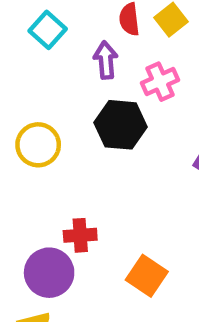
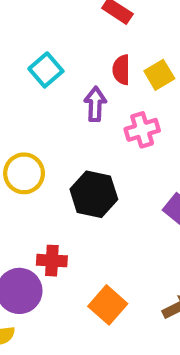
black hexagon: (121, 125) -> (94, 194), moved

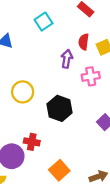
cyan square: (46, 70) -> (44, 22), moved

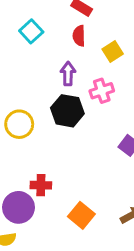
red semicircle: (84, 42) -> (79, 36), moved
black hexagon: (60, 108) -> (67, 111), moved

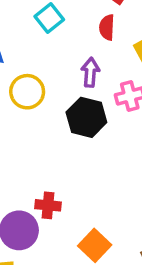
yellow circle: (19, 124) -> (27, 92), moved

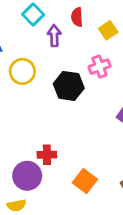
purple arrow: (90, 72) -> (54, 36), moved

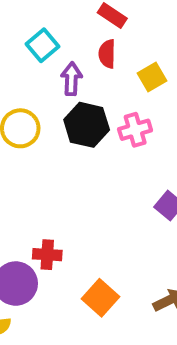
black hexagon: (69, 86) -> (87, 125), moved

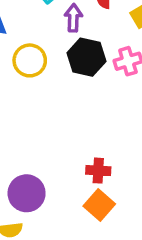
red cross: (47, 255) -> (98, 171), moved

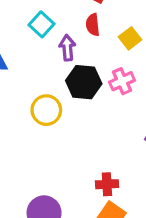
yellow circle: (30, 60) -> (46, 110), moved

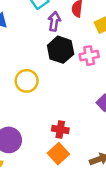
yellow circle: (46, 110) -> (27, 81), moved

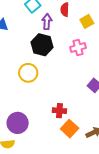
black hexagon: (61, 50) -> (42, 45), moved
orange square: (58, 154) -> (70, 129), moved

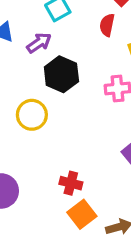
purple arrow: (47, 22) -> (39, 43), moved, turned 42

